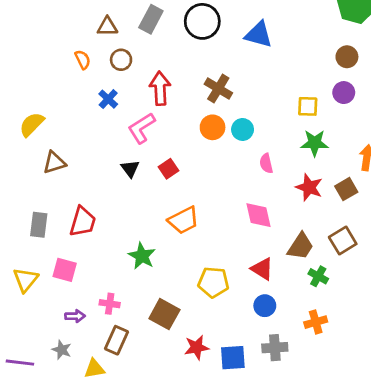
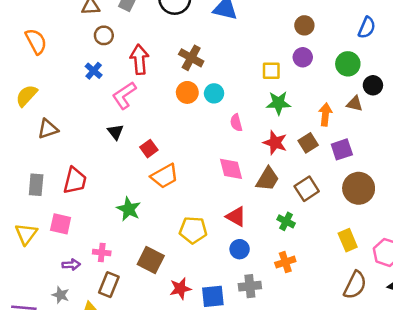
orange semicircle: (83, 60) -> (36, 41), moved, size x1.5
red square: (168, 169) -> (149, 149), moved
brown trapezoid: (300, 246) -> (268, 179), moved

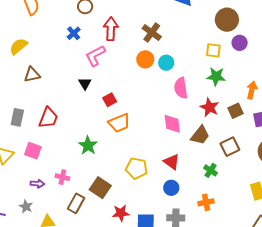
brown circle: (304, 25) -> (227, 20), moved, size x1.5
pink semicircle: (236, 123) -> (181, 88), size x1.5
brown rectangle: (109, 285) -> (76, 203), moved

